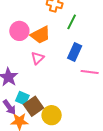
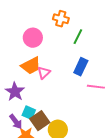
pink circle: (19, 31) -> (33, 38), moved
orange trapezoid: (40, 35) -> (31, 66), moved

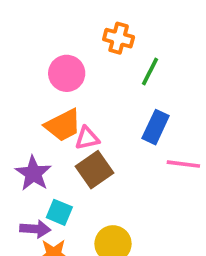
pink triangle: (44, 73) -> (87, 138), turned 32
brown square: (40, 121) -> (94, 170), moved
purple arrow: (16, 122) -> (35, 229), turned -49

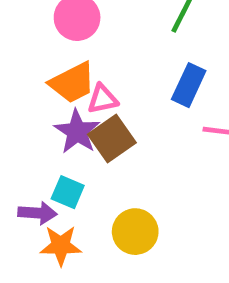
purple star: (33, 173) -> (77, 132), moved

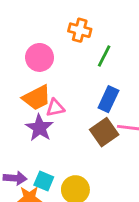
brown square: (112, 139) -> (104, 132), moved
cyan square: (68, 192) -> (44, 181), moved

